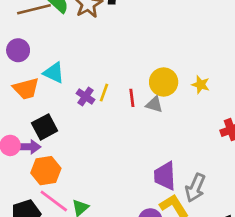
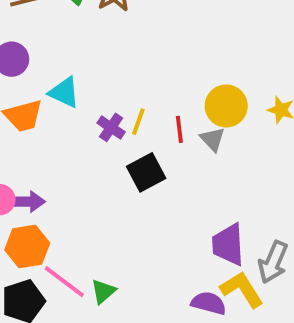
gray triangle: (154, 104) -> (213, 139), turned 30
black square: (45, 127) -> (146, 172), moved
orange hexagon: (46, 171) -> (27, 246), moved

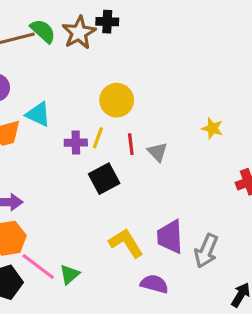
yellow circle: (226, 106) -> (117, 100), moved
purple cross: (111, 127) -> (76, 143), turned -35
yellow L-shape: (242, 289) -> (126, 243), moved

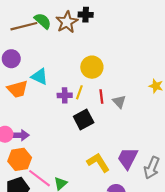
purple trapezoid: (170, 237) -> (128, 158), turned 30

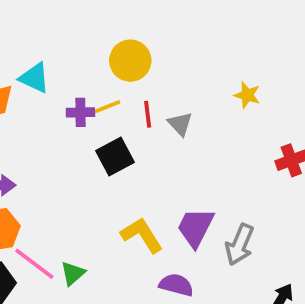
yellow line: (79, 92) -> (107, 107), turned 48

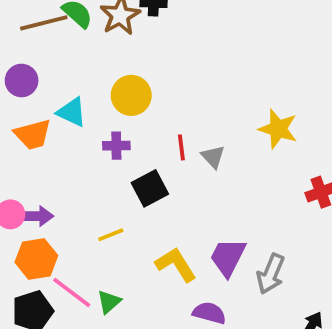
yellow circle: (130, 61) -> (131, 95), moved
yellow star: (247, 95) -> (278, 129), size x1.5
yellow line: (107, 107) -> (111, 235), moved

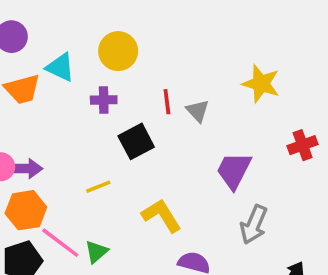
purple trapezoid: (228, 257) -> (234, 170), moved

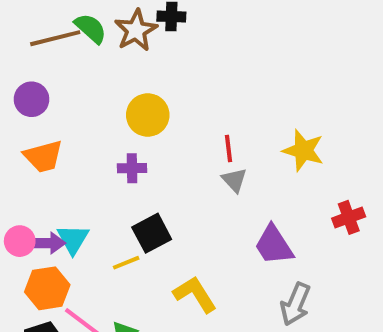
cyan triangle: (60, 67) -> (73, 239), moved, turned 36
red line: (167, 102) -> (228, 148), moved
black square: (136, 141) -> (152, 233), moved
purple trapezoid: (234, 170) -> (274, 245), turned -60

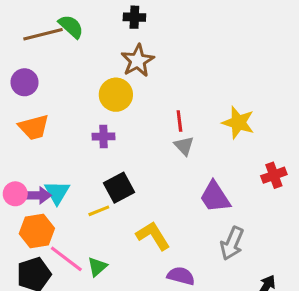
brown star: (136, 30) -> (138, 61), moved

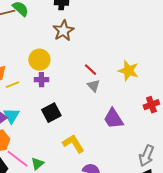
yellow circle: (116, 95) -> (39, 60), moved
red line: (179, 121) -> (90, 70), turned -40
yellow line: (99, 211) -> (12, 85), moved
gray arrow: (232, 243) -> (146, 156), moved

